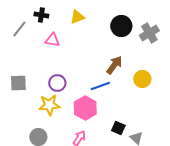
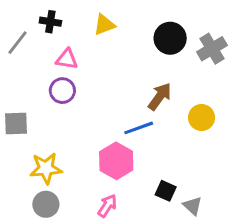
purple circle: (57, 83) -> (62, 91), moved
yellow star: (49, 105) -> (46, 168), moved

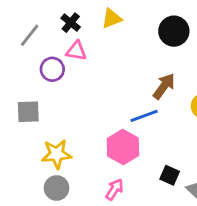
black cross: (50, 22) -> (71, 23), moved, turned 30
purple circle: (62, 91) -> (52, 69), moved

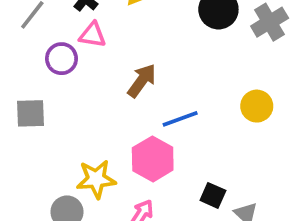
brown arrow: (164, 86) -> (142, 81), moved
yellow star: (57, 154) -> (96, 179), moved

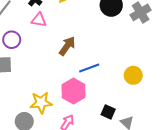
purple circle: (62, 59) -> (12, 40), moved
yellow circle: (257, 106) -> (133, 75), moved

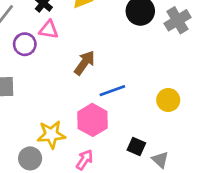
purple circle: (12, 40) -> (25, 44), moved

